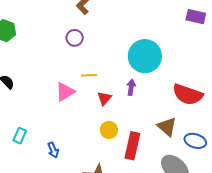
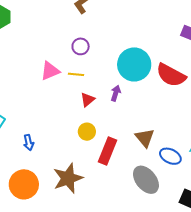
purple circle: (75, 38) -> (81, 46), moved
pink triangle: (65, 92) -> (50, 71), moved
red semicircle: (188, 94) -> (171, 75), moved

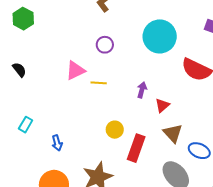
cyan circle: (134, 64) -> (160, 36), moved
yellow line: (76, 74) -> (99, 83), moved
red triangle: (87, 100) -> (162, 105), moved

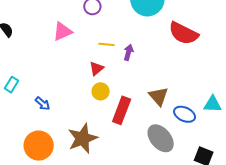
yellow line: (99, 83) -> (106, 44), moved
red triangle: (162, 105) -> (96, 68), moved
blue arrow: (57, 143) -> (43, 104), turned -35

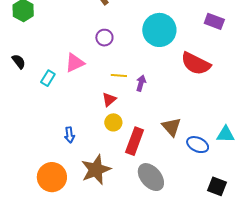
cyan rectangle: (12, 85) -> (48, 78), moved
blue arrow: (43, 104) -> (69, 135), moved, turned 42
gray ellipse: (161, 138) -> (151, 177), moved

